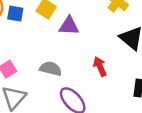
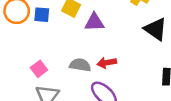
red arrow: (100, 66) -> (107, 63), moved, turned -72

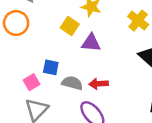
blue square: (42, 15) -> (51, 67), moved

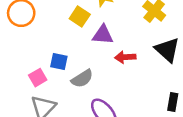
gray semicircle: (72, 83) -> (82, 79), turned 132
red arrow: (99, 84) -> (125, 57), moved

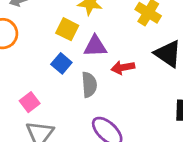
blue square: (59, 62) -> (61, 63), moved, turned 36
gray semicircle: (82, 79) -> (89, 85), moved, turned -55

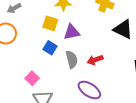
red arrow: (123, 67) -> (95, 60), moved

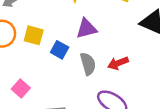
yellow square: (50, 23) -> (34, 35), moved
pink square: (32, 78) -> (21, 89), moved

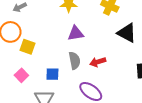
yellow square: (34, 35) -> (27, 47), moved
blue square: (60, 50) -> (52, 74), moved, turned -32

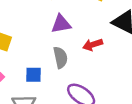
red arrow: (98, 62) -> (93, 45), moved

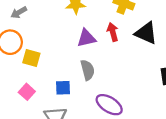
red arrow: (93, 45) -> (113, 32), moved, turned 96

